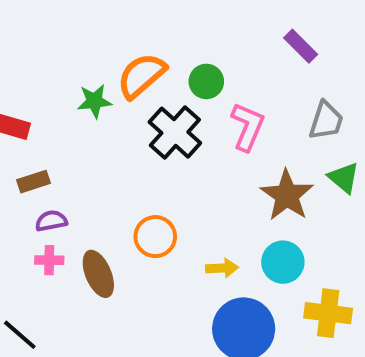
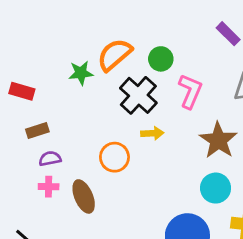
orange circle: (155, 237) -> (114, 157), moved
yellow arrow: (222, 268) -> (152, 133), moved

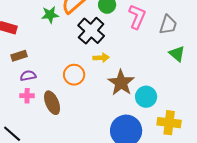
pink L-shape: (190, 91) -> (137, 17), moved
brown star: (218, 140) -> (121, 83), moved

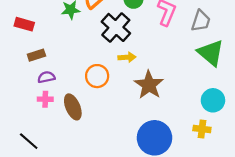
green triangle: (177, 54) -> (211, 53), size x1.5
cyan circle: (146, 97) -> (213, 100), moved
yellow cross: (169, 123) -> (202, 129), size x0.7

